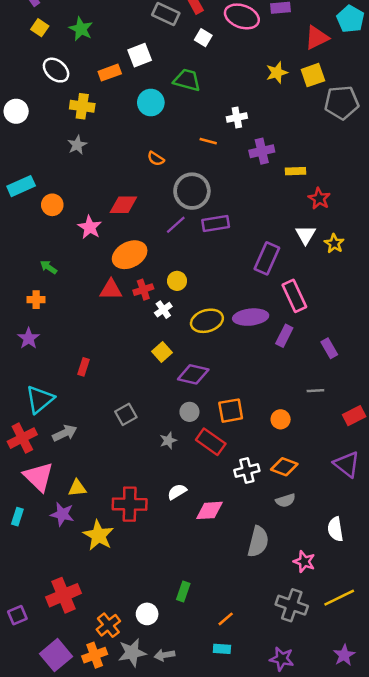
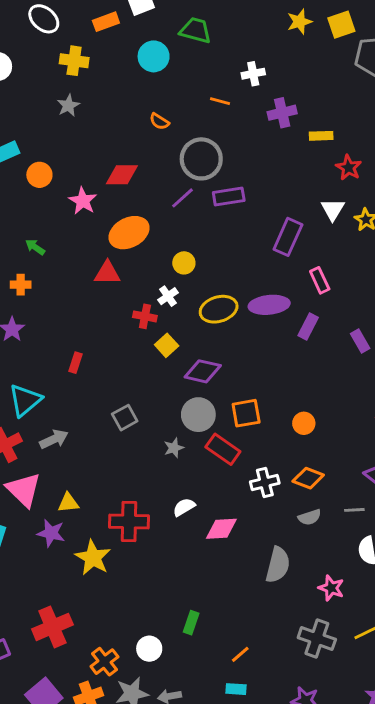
red cross: (143, 290) -> (145, 316), moved, turned 30
pink rectangle: (294, 296) -> (320, 280), size x0.7
gray line: (315, 391) -> (354, 510), moved
gray circle: (189, 412) -> (198, 415), size x1.5

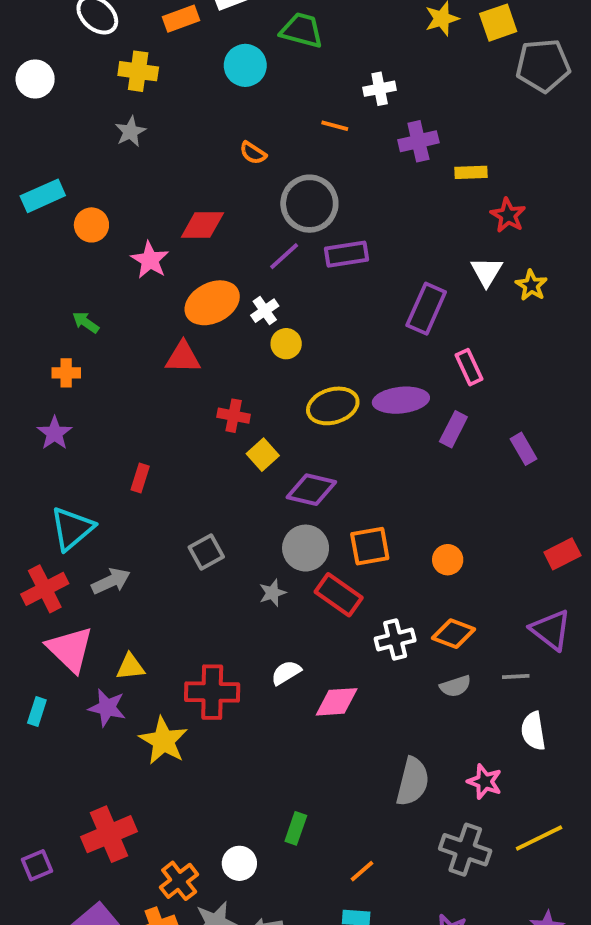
white cross: (168, 296) -> (265, 311), moved
gray semicircle: (278, 565) -> (413, 782), moved

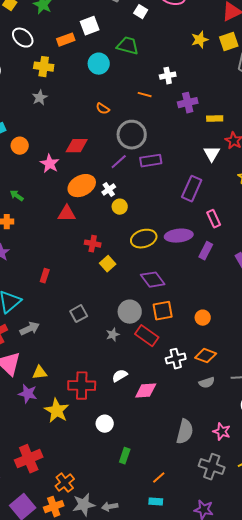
white triangle: (487, 272) -> (212, 154), moved
purple diamond: (311, 490) -> (153, 280), moved, turned 40
white circle: (239, 863) -> (105, 424), moved

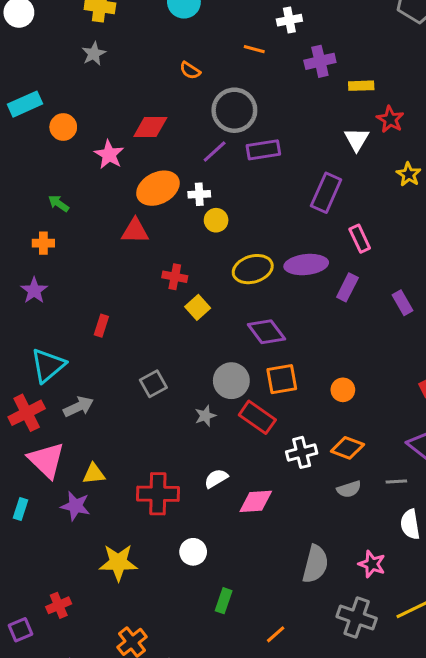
white cross: (109, 190) -> (199, 194), turned 32
yellow star: (57, 411) -> (118, 563), moved, turned -30
red cross: (29, 459) -> (59, 605), moved, size x0.6

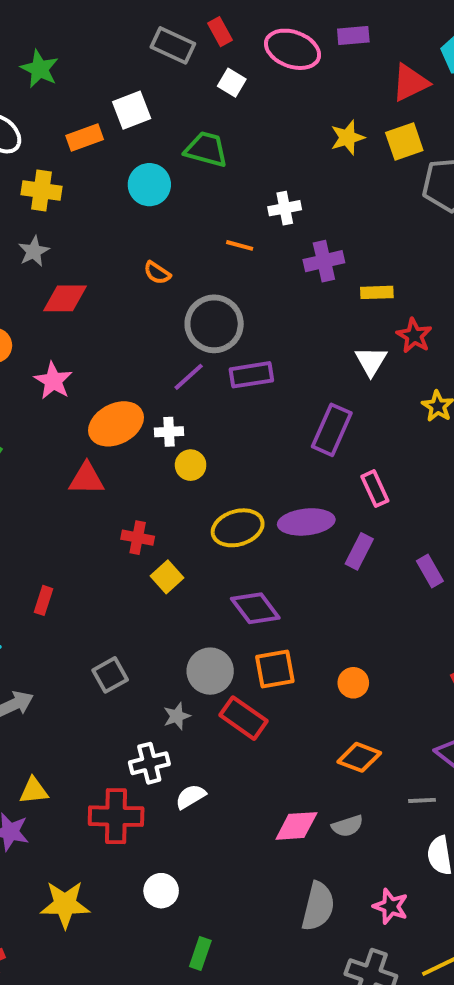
red diamond: (150, 127) -> (65, 298), moved
white cross: (302, 452) -> (149, 763), moved
gray semicircle: (349, 489) -> (347, 826), moved
pink diamond: (256, 501) -> (296, 826), moved

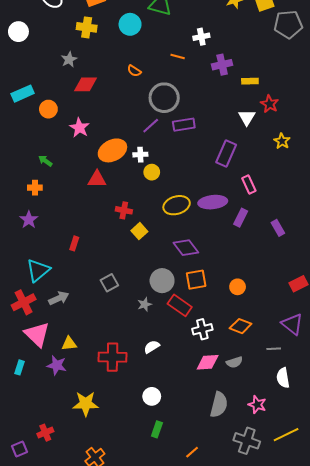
yellow cross: (41, 190) -> (87, 27), moved
white cross: (149, 763) -> (202, 329), moved
white circle: (161, 891) -> (152, 396), moved

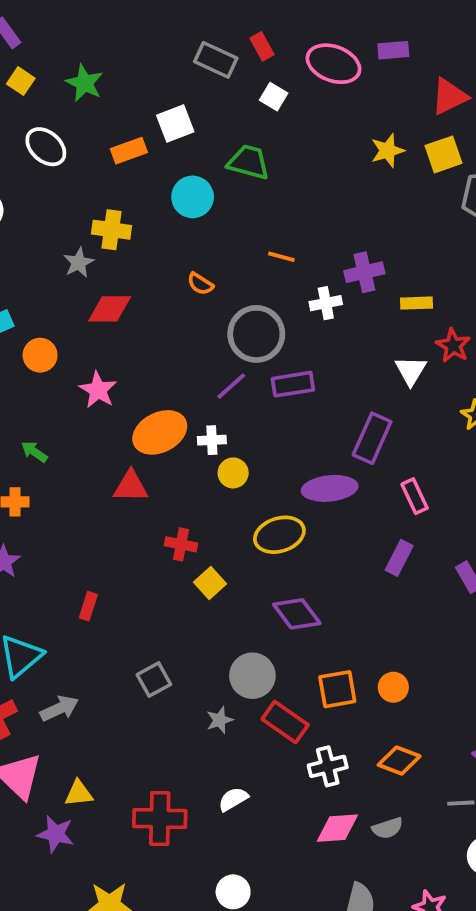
yellow cross: (87, 27) -> (111, 230), moved
white cross: (201, 37) -> (326, 303), moved
purple ellipse: (213, 202) -> (330, 488), moved
orange square: (196, 280) -> (337, 689), moved

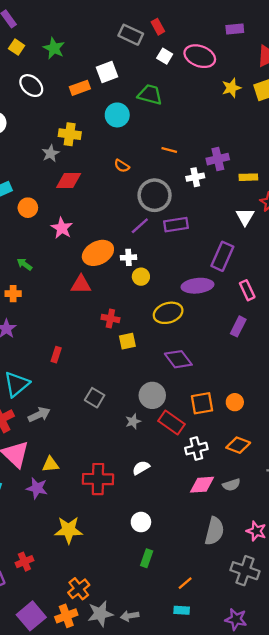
pink ellipse: (333, 64) -> (200, 56), moved
yellow square: (210, 583) -> (127, 341), turned 30
gray square: (154, 680) -> (95, 398), turned -30

